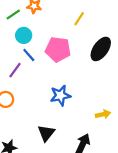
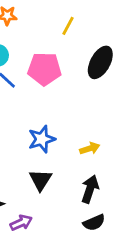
blue star: (60, 95) -> (42, 139), moved
yellow arrow: (103, 114) -> (90, 148), moved

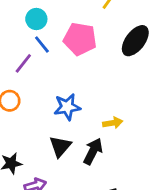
black arrow: (90, 189) -> (93, 151), moved

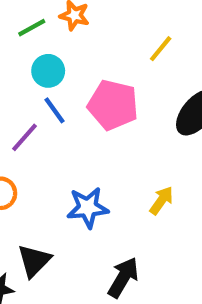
yellow arrow: (113, 123) -> (161, 200), moved, turned -48
black triangle: (60, 146) -> (34, 261), moved

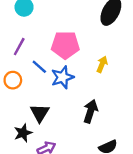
pink pentagon: (113, 105) -> (65, 45), moved
blue line: (55, 110) -> (39, 67), moved

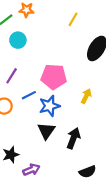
blue line: (39, 67) -> (29, 95), turned -72
black triangle: (40, 113) -> (46, 131), moved

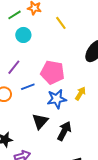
yellow line: (73, 19) -> (61, 23), moved, turned -72
blue star: (49, 106) -> (57, 99), moved

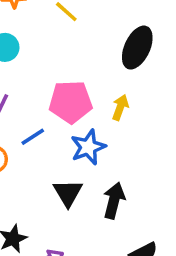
yellow arrow: (80, 93) -> (120, 107), moved

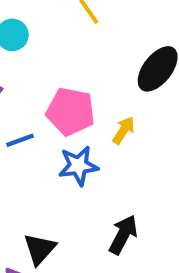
black triangle: (68, 193) -> (40, 249), moved
black arrow: (114, 201) -> (123, 235), moved

